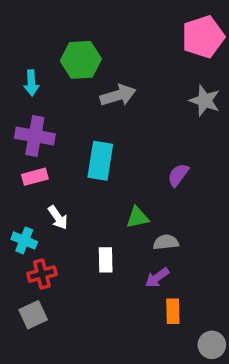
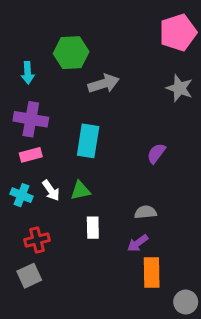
green triangle: (138, 217) -> (80, 190), moved
cyan cross: (24, 240) -> (22, 195), moved
orange rectangle: (173, 311) -> (152, 273), size x1.4

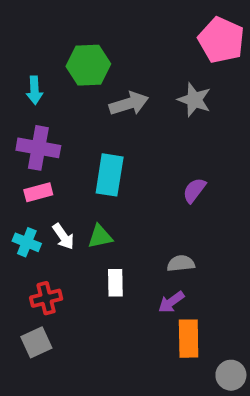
pink pentagon: (178, 32) -> (221, 40), turned -30
gray star: (179, 88) -> (194, 100), moved

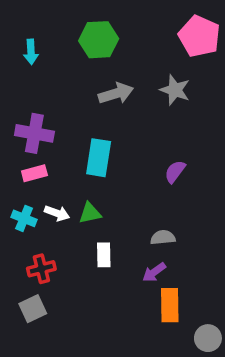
green hexagon: (88, 65) -> (99, 40), moved
cyan arrow: (34, 90) -> (31, 52), moved
white arrow: (63, 237) -> (57, 213), turned -35

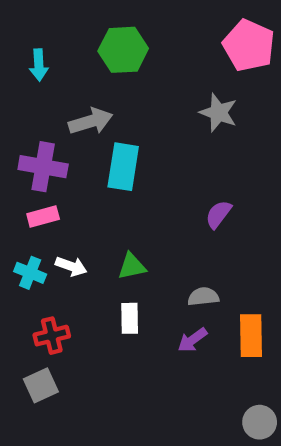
gray arrow: (116, 93) -> (91, 121), moved
cyan rectangle: (99, 158) -> (123, 167), moved
green triangle: (90, 213) -> (132, 266), moved
orange rectangle: (170, 305) -> (251, 336), moved

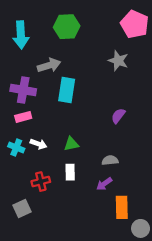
cyan arrow: (39, 65) -> (21, 35), size x1.6
red cross: (52, 336) -> (41, 182), moved
orange rectangle: (251, 336) -> (122, 207), moved

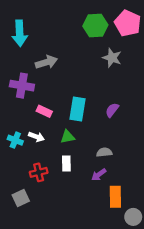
green hexagon: (67, 27) -> (95, 25), moved
cyan rectangle: (67, 90) -> (78, 109), moved
pink rectangle: (23, 117) -> (44, 111), moved, turned 40

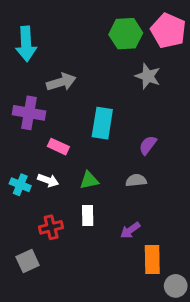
cyan rectangle: (78, 109) -> (102, 123), moved
gray semicircle: (104, 152) -> (136, 180), moved

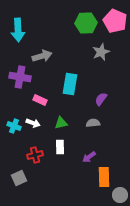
gray star: (148, 76) -> (101, 52), turned 30

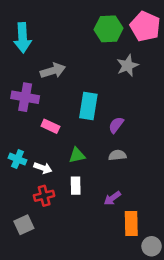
purple semicircle: (101, 99) -> (116, 125), moved
white arrow: (33, 123) -> (43, 168), moved

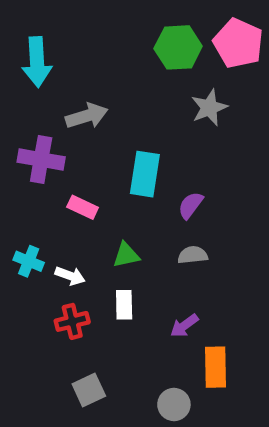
gray square: (24, 225) -> (89, 390), moved
gray circle: (152, 246) -> (174, 405), moved

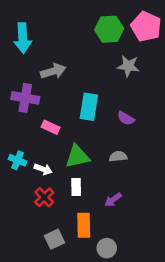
gray star: (209, 108) -> (128, 66), turned 30
purple semicircle: (191, 205) -> (126, 118), moved, turned -96
green triangle: (126, 255) -> (77, 156), size x1.5
red cross: (72, 321) -> (44, 197), turned -30
orange rectangle: (215, 367) -> (84, 225), moved

